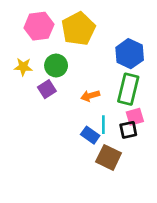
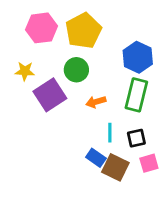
green circle: (56, 65) -> (76, 70), moved
purple square: (47, 89) -> (50, 95), size x1.6
pink square: (135, 117) -> (149, 163), moved
blue rectangle: (90, 135) -> (96, 158), moved

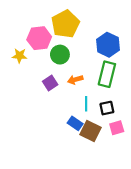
pink hexagon: (42, 28) -> (39, 38), moved
purple square: (50, 95) -> (50, 83), moved, size x0.6

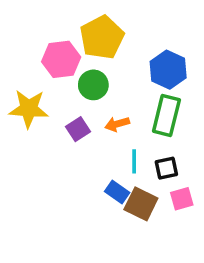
yellow star: (20, 56) -> (29, 109), moved, size x1.6

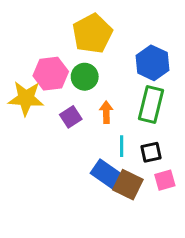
pink hexagon: (61, 59) -> (51, 74), moved
orange arrow: (117, 124) -> (106, 112), turned 105
blue rectangle: (117, 192) -> (106, 174), size x1.4

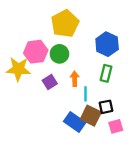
green rectangle: (151, 104) -> (106, 73), size x0.7
cyan line: (122, 146) -> (85, 94), moved
brown square: (128, 185) -> (91, 116), moved

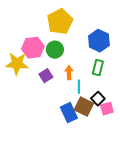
black square: (106, 107) -> (98, 99), turned -32
blue rectangle: (75, 122) -> (69, 113), turned 30
pink square: (116, 126) -> (107, 109), moved

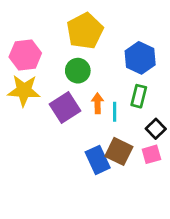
pink hexagon: (33, 48) -> (25, 55), moved
purple square: (46, 76) -> (65, 108), size x1.5
cyan line: (79, 87) -> (115, 112), moved
black square: (98, 99) -> (156, 129), moved

